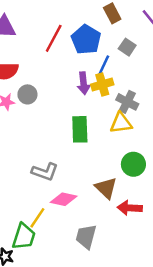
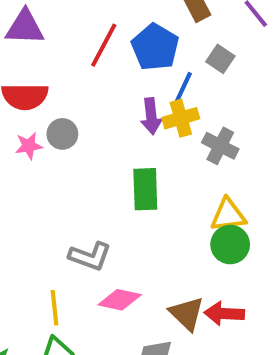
yellow triangle: (121, 123) -> (228, 215), moved
brown triangle: (106, 188) -> (187, 314), moved
yellow line: (37, 218) -> (54, 308), moved, turned -40

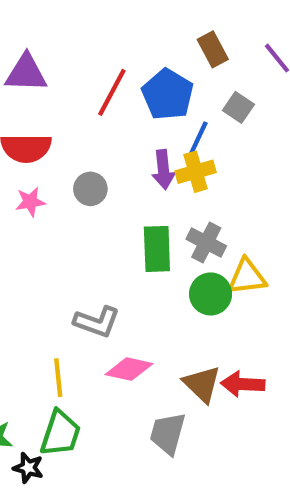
gray circle: (62, 134) -> (90, 189), moved
gray cross: (220, 146) -> (206, 242), moved
green circle: (230, 244) -> (211, 294), moved

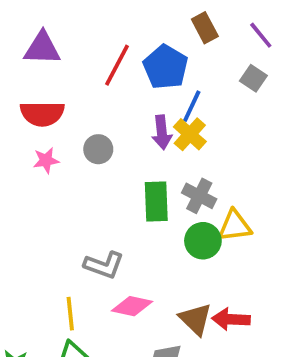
gray square: (238, 107) -> (253, 78), moved
yellow cross: (196, 172) -> (190, 134), turned -32

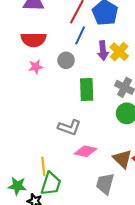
blue line: (192, 106) -> (80, 35), moved
green rectangle: (156, 202) -> (87, 90), moved
yellow line: (70, 314) -> (43, 166), moved

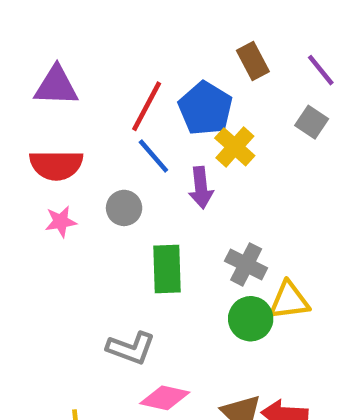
blue line: (80, 35) -> (153, 156), turned -66
yellow cross: (119, 52) -> (235, 147), moved

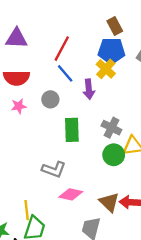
blue pentagon: (205, 108) -> (111, 51), moved, turned -30

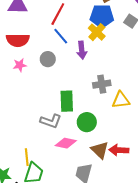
gray cross: (111, 128) -> (102, 84), turned -36
green rectangle: (72, 130) -> (67, 101), moved
green circle: (114, 155) -> (87, 122), moved

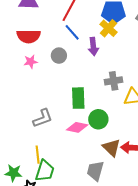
gray L-shape: (51, 121) -> (43, 118), moved, turned -40
pink diamond: (66, 143) -> (77, 127), moved

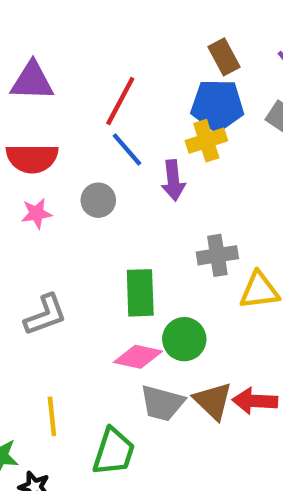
yellow cross: (108, 28) -> (206, 141), turned 30
gray L-shape: (43, 118) -> (45, 315), moved
green trapezoid: (45, 171) -> (114, 452), moved
gray trapezoid: (95, 171) -> (162, 403), moved, turned -90

